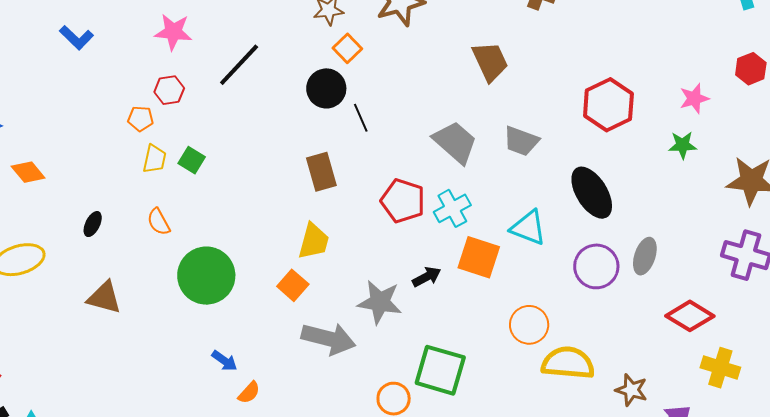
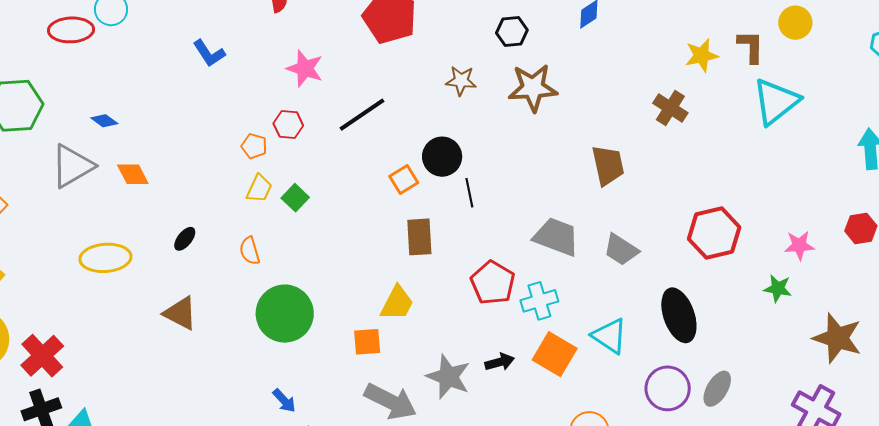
orange square: (347, 48) -> (404, 180), moved
gray trapezoid: (455, 142) -> (556, 237), turned -33
orange square: (293, 285) -> (367, 342), turned 32

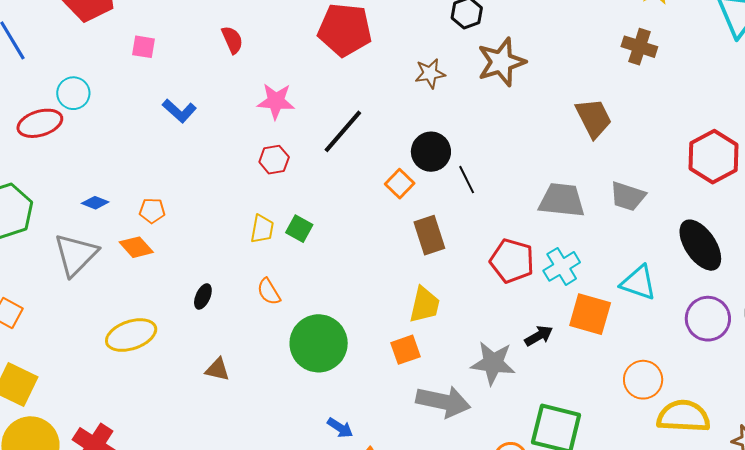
orange pentagon: (254, 146) -> (152, 211), moved
brown triangle: (180, 313) -> (217, 369), size x0.7

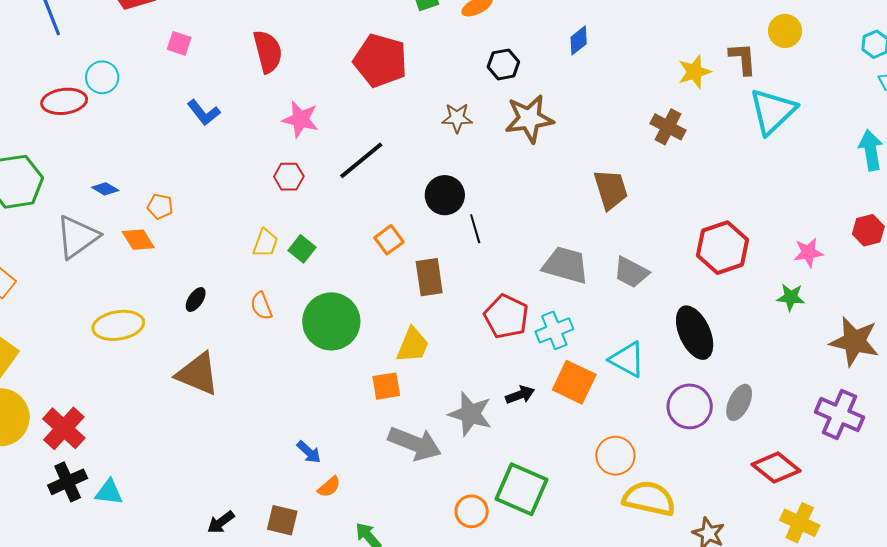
red semicircle: (232, 40) -> (268, 51), size x1.5
orange square: (400, 184) -> (389, 240), moved
green circle: (319, 343) -> (331, 321), moved
brown triangle: (217, 369) -> (198, 374), size x1.8

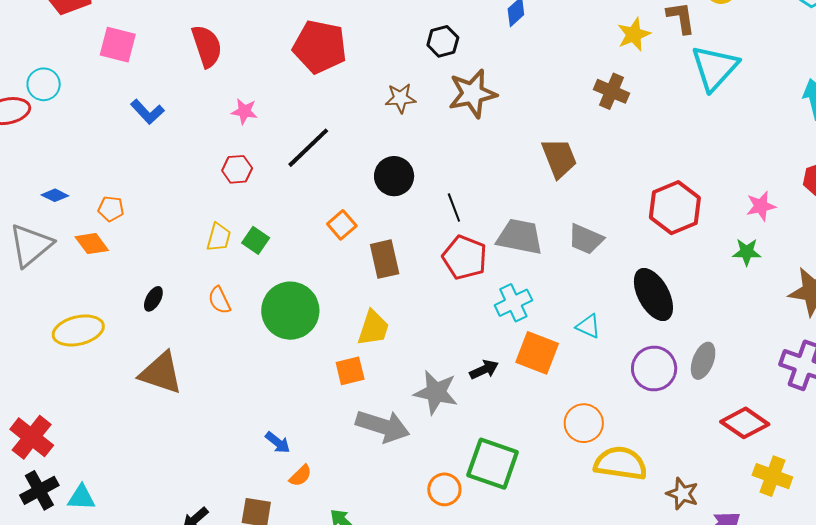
pink square: (179, 43) -> (118, 45), size x1.5
pink star: (300, 119) -> (244, 111), size x0.7
black line: (475, 229) -> (454, 207), moved
red pentagon: (506, 316) -> (465, 258), moved
cyan triangle: (627, 359) -> (588, 326), size x0.7

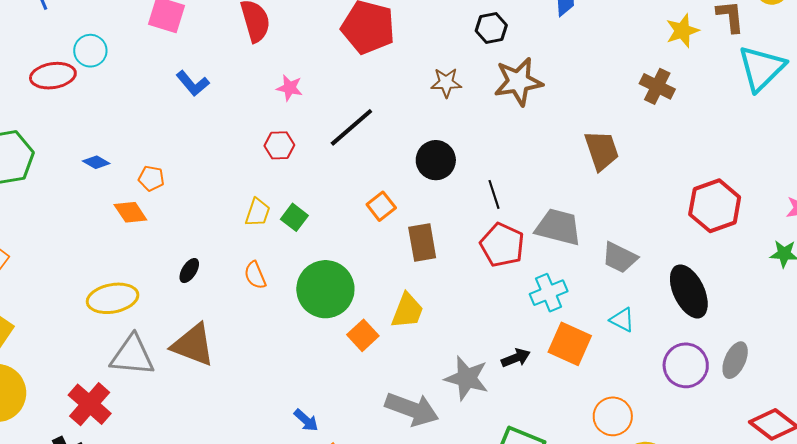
gray trapezoid: (586, 239) -> (620, 258), moved
gray triangle: (31, 245) -> (132, 356), moved, turned 42
orange square: (350, 371) -> (363, 335), moved, turned -32
red cross: (32, 437) -> (90, 404), moved

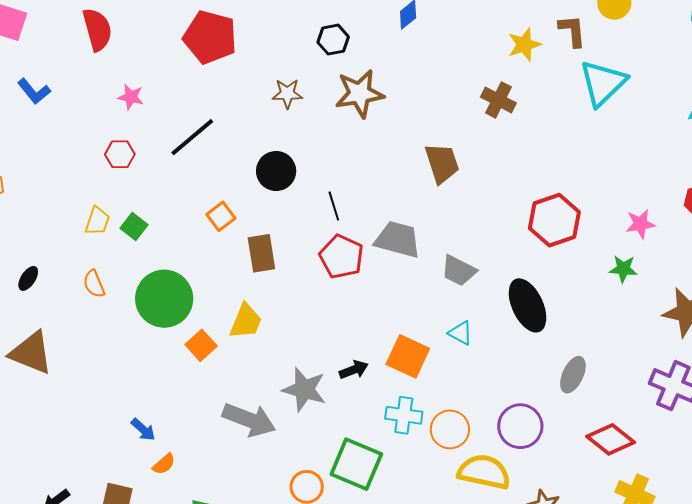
cyan cross: (549, 293) -> (404, 415), moved, turned 30
purple circle: (686, 365) -> (520, 426), moved

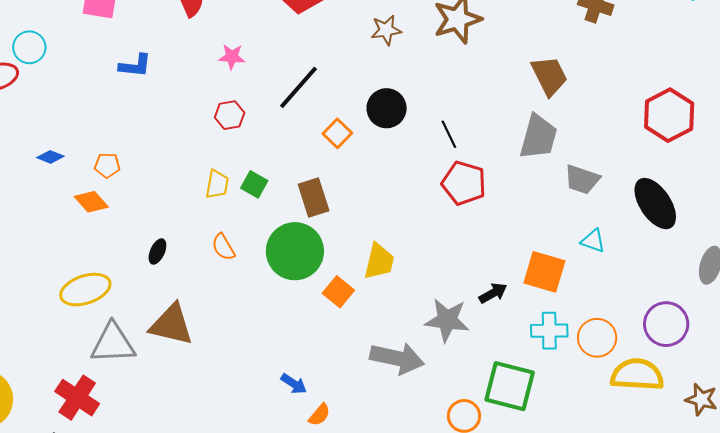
blue L-shape: (34, 91) -> (135, 66), turned -36
orange square: (221, 216) -> (337, 133), moved
gray trapezoid: (398, 239) -> (538, 137), moved, turned 99
brown rectangle: (261, 253) -> (314, 198), moved

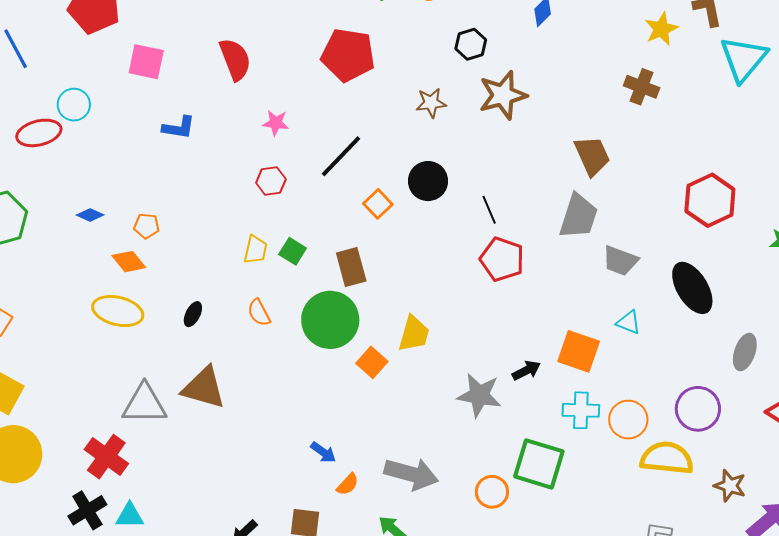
yellow ellipse: (85, 290) -> (118, 311), moved, turned 30
gray arrow: (397, 358) -> (411, 474), moved

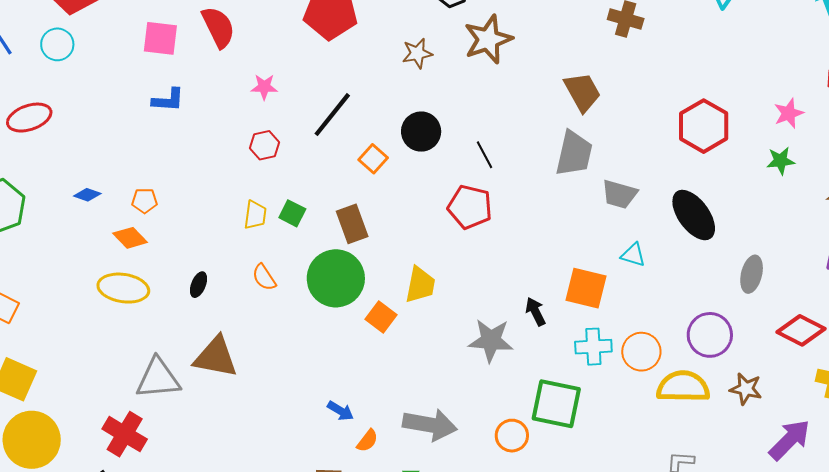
pink square: (146, 62) -> (160, 38), moved
cyan circle: (74, 105) -> (57, 44), moved
red pentagon: (502, 259) -> (470, 207), moved
black arrow: (526, 370) -> (536, 312), turned -84
brown star: (730, 486) -> (746, 389), moved

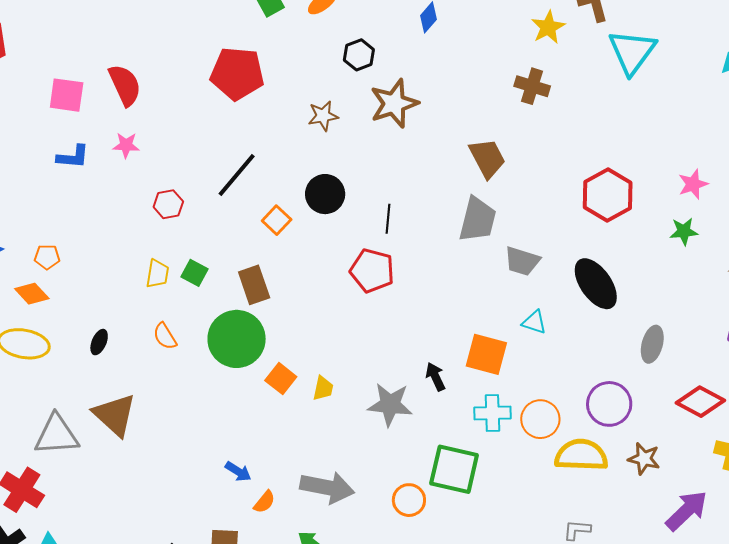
pink star: (264, 87) -> (126, 145), moved
black line: (484, 155) -> (388, 219), turned 32
yellow trapezoid: (420, 285) -> (323, 388), moved, size x0.7
brown triangle: (216, 357) -> (115, 415), turned 30

